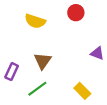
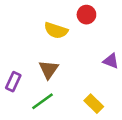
yellow semicircle: (35, 21) -> (56, 30), moved

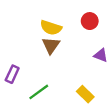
red circle: (86, 15) -> (90, 21), moved
brown triangle: (49, 69) -> (51, 45), moved

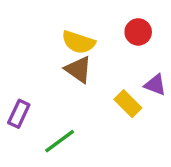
brown triangle: (51, 45) -> (78, 69), turned -30
yellow rectangle: (85, 94) -> (128, 104), moved

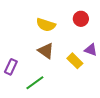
brown triangle: (78, 69) -> (46, 51), moved

